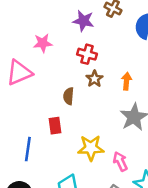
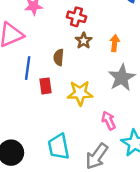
yellow star: (91, 148) -> (80, 93), moved
blue line: (28, 149) -> (28, 68), moved

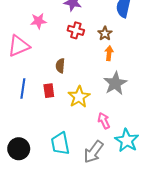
brown star: (84, 41) -> (105, 33), moved
blue line: (28, 68) -> (23, 89), moved
yellow star: (80, 93) -> (79, 97), turned -30

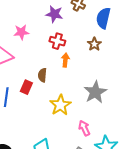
brown star: (105, 33) -> (94, 44), moved
orange arrow: (109, 53) -> (65, 60), moved
red rectangle: (49, 91) -> (26, 87), moved, turned 32

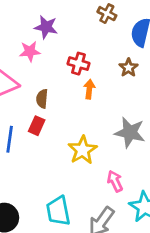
purple star: (54, 14) -> (46, 27), moved
brown semicircle: (42, 75) -> (42, 99), moved
gray star: (95, 92) -> (130, 132), turned -30

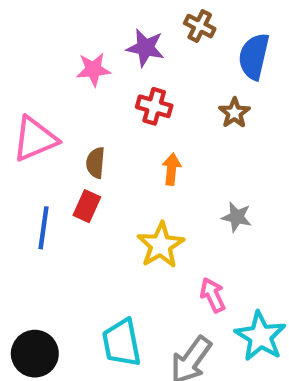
purple star: (46, 27) -> (145, 48), moved
pink star: (30, 51) -> (93, 69), moved
orange arrow: (89, 89) -> (171, 169), moved
gray star: (130, 132) -> (237, 217), size x0.6

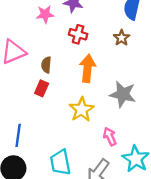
orange arrow: (171, 169) -> (87, 68), size x1.6
gray star: (237, 217) -> (123, 94), size x1.6
blue line: (43, 228) -> (18, 135), moved

